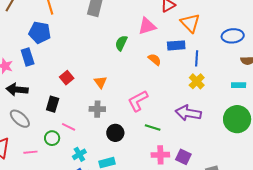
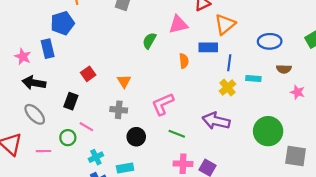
orange triangle: (190, 23) -> (225, 24), turned 30
blue pentagon: (40, 32) -> (62, 23), turned -30
orange semicircle: (155, 60) -> (184, 61), turned 40
cyan rectangle: (239, 85) -> (253, 79), moved

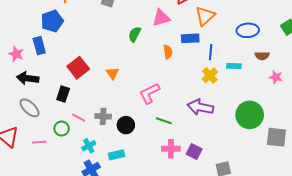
red square: (88, 74) -> (78, 68), size x1.5
gray cross: (119, 110) -> (103, 116), moved

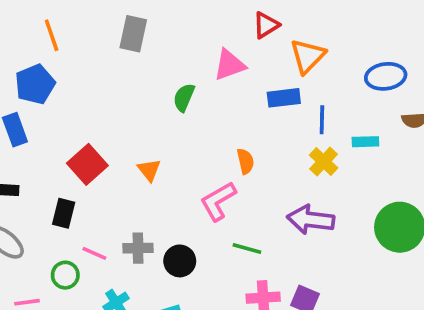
orange semicircle: (168, 52) -> (245, 161), moved

